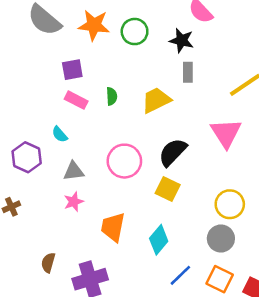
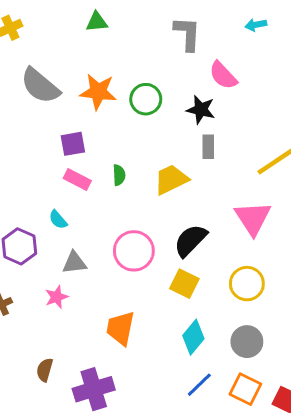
pink star: (74, 202) -> (57, 297), moved
yellow circle: (230, 204) -> (247, 284), moved
cyan diamond: (159, 240) -> (193, 337), moved

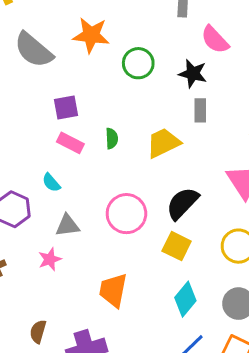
orange star: (98, 92) -> (91, 35), moved

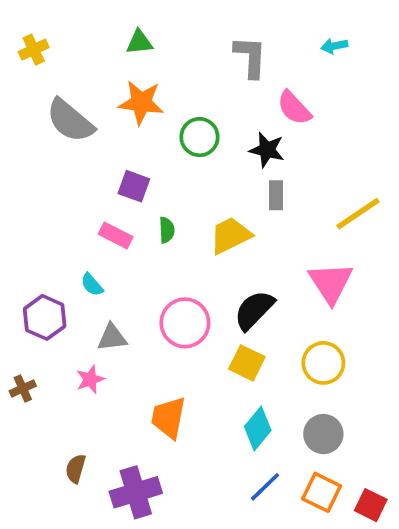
purple square: (66, 107) -> (134, 186), moved, turned 30

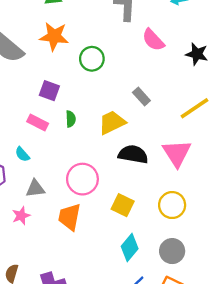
black star: (267, 150) -> (197, 54), moved
gray rectangle: (276, 195) -> (141, 97), turned -42
black semicircle: (254, 310) -> (133, 154), moved, turned 56
orange trapezoid: (169, 418) -> (69, 217), moved

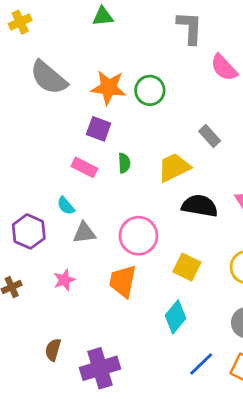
orange star: (54, 36) -> (109, 88), moved
gray triangle: (35, 189) -> (84, 233), moved
cyan diamond: (130, 247) -> (175, 317), moved

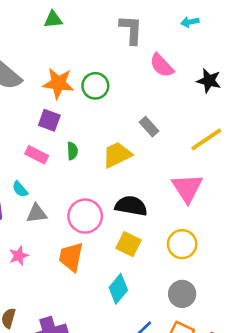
black semicircle: (200, 206) -> (131, 206), moved

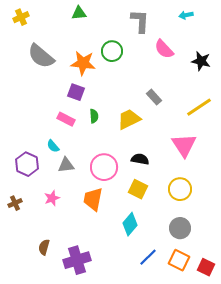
green circle: (95, 86) -> (112, 51), moved
black semicircle: (131, 206) -> (140, 159), size x0.7

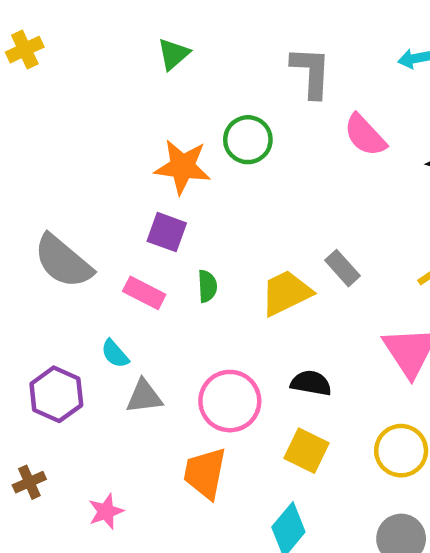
green triangle: (79, 13) -> (174, 54), turned -35
yellow cross: (21, 17) -> (25, 50), moved
gray semicircle: (41, 56) -> (63, 261), moved
gray rectangle: (154, 97) -> (343, 268), moved
pink star: (52, 198) -> (106, 511), moved

